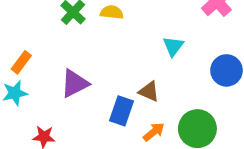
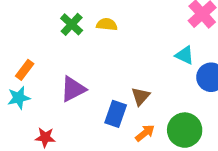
cyan triangle: (173, 46) -> (185, 55), moved, turned -42
brown triangle: (149, 91) -> (141, 96), turned 48

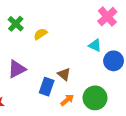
yellow semicircle: (107, 24) -> (40, 34), moved, turned -40
brown triangle: (141, 96) -> (64, 74), turned -32

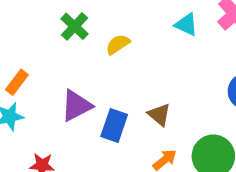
cyan triangle: (95, 45) -> (186, 25), moved
blue rectangle: (47, 87) -> (114, 125), moved

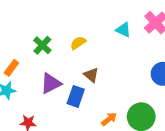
green cross: (75, 26) -> (42, 45), moved
brown triangle: (159, 115) -> (91, 75), moved

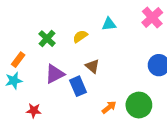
cyan triangle: (123, 30) -> (109, 24), moved, turned -32
blue rectangle: (76, 96) -> (78, 86), turned -42

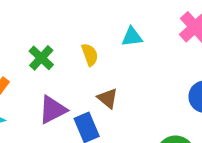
yellow semicircle: (80, 36) -> (90, 55), turned 104

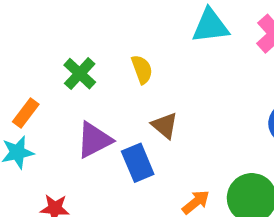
cyan triangle: (132, 37) -> (210, 26), moved, size x1.4

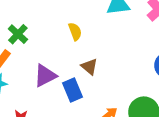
green cross: (80, 74) -> (18, 34), moved

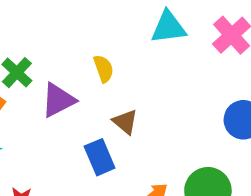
purple triangle: (45, 76) -> (58, 100), moved

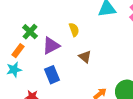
blue rectangle: (100, 157) -> (52, 75), moved

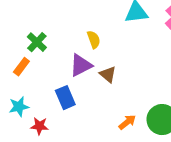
purple triangle: (51, 46) -> (81, 65), moved
cyan star: (14, 70) -> (19, 107), moved

